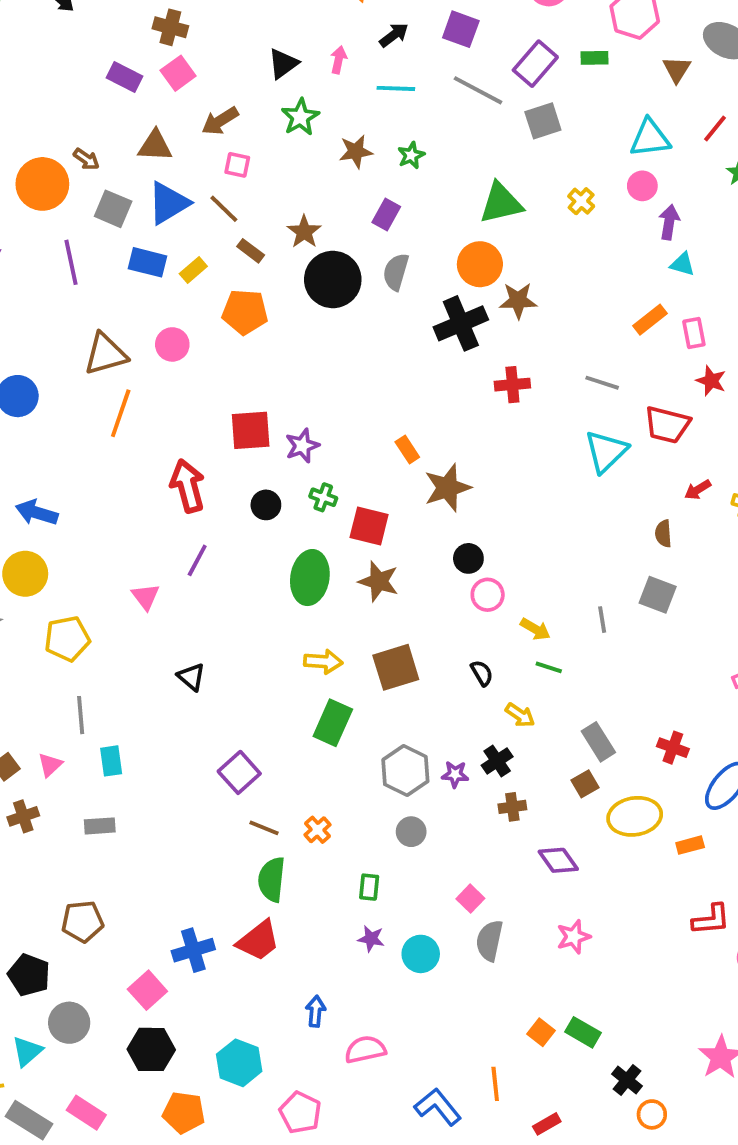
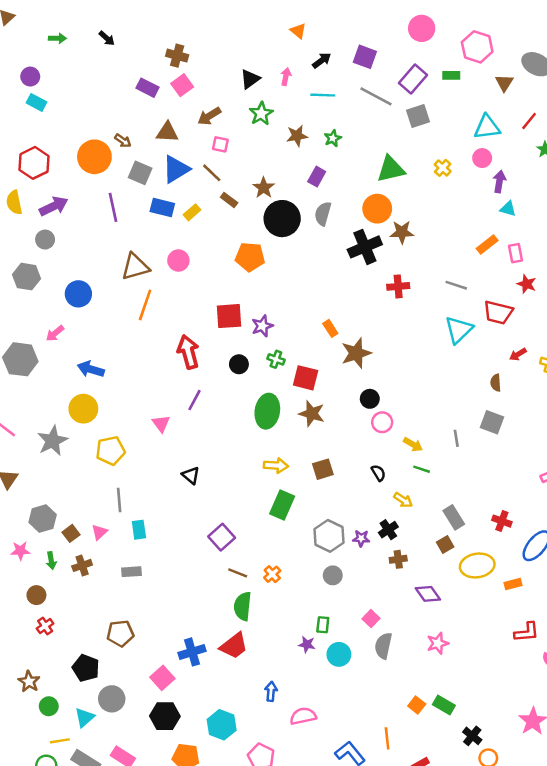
orange pentagon: (245, 312) -> (250, 257), moved
brown square: (396, 667) -> (323, 469), size x0.7
green rectangle: (369, 887) -> (323, 625), moved

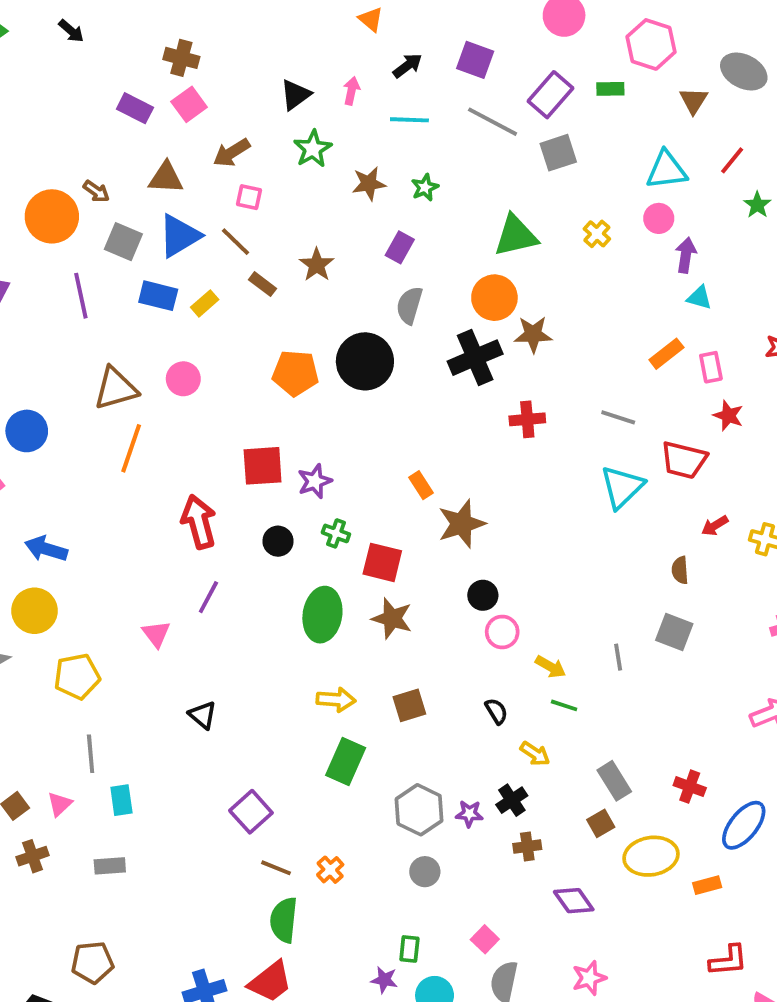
black circle: (282, 219) -> (365, 361), moved

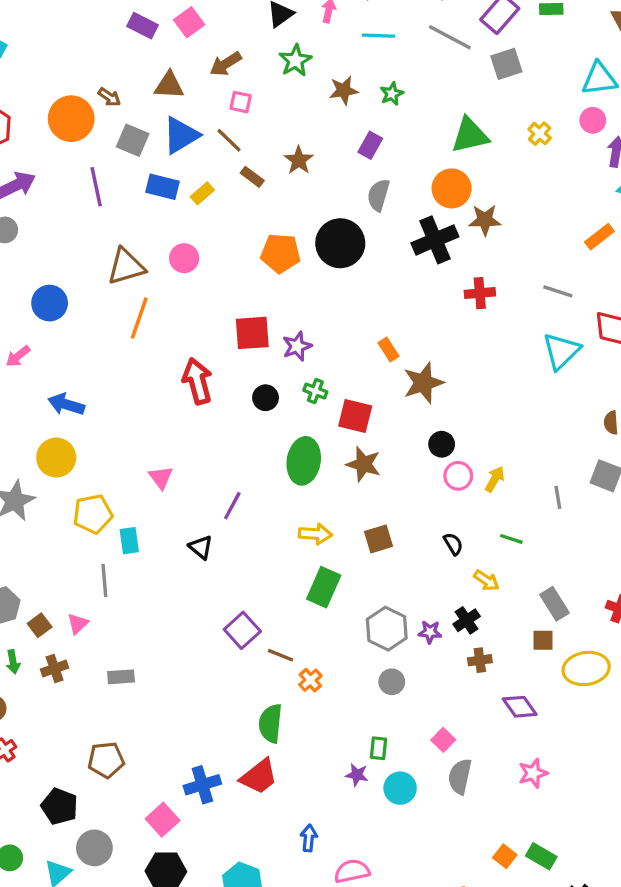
purple line: (208, 597) -> (232, 506), moved
yellow arrow: (550, 667) -> (495, 479), moved, turned -90
cyan rectangle: (121, 800) -> (129, 541), moved
brown square: (601, 823) -> (543, 640), turned 30
brown line: (276, 868) -> (280, 655), moved

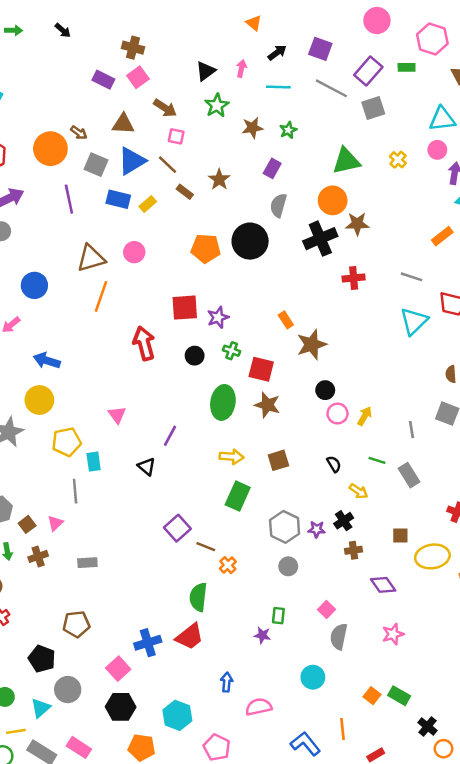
brown arrow: (226, 64) -> (165, 108), turned -115
gray rectangle: (555, 604) -> (409, 475), moved
cyan circle: (400, 788) -> (313, 677), moved

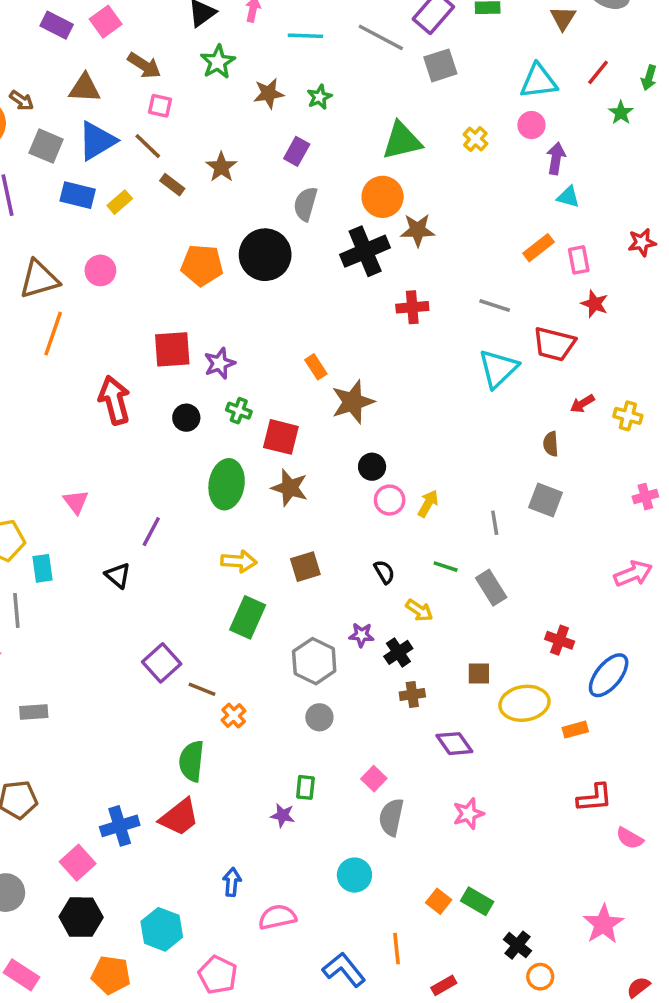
purple star: (317, 529) -> (362, 635), moved

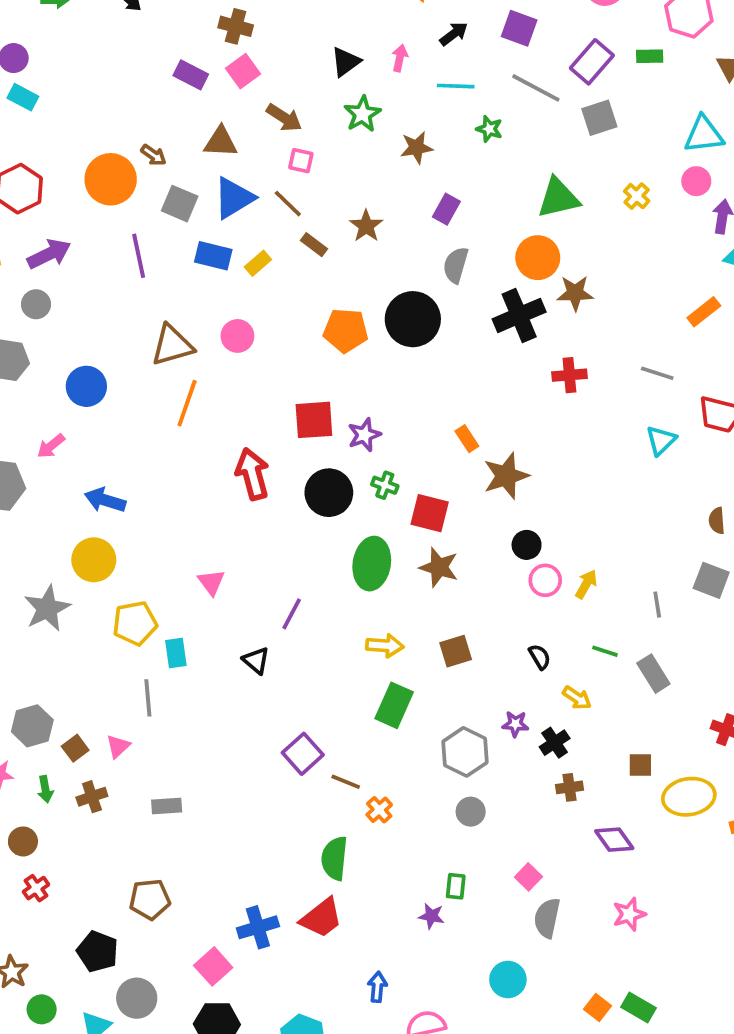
green star: (319, 97) -> (489, 129), moved, turned -30
cyan triangle: (498, 369) -> (661, 440), size x0.7
black circle: (186, 418) -> (329, 493), size x1.6

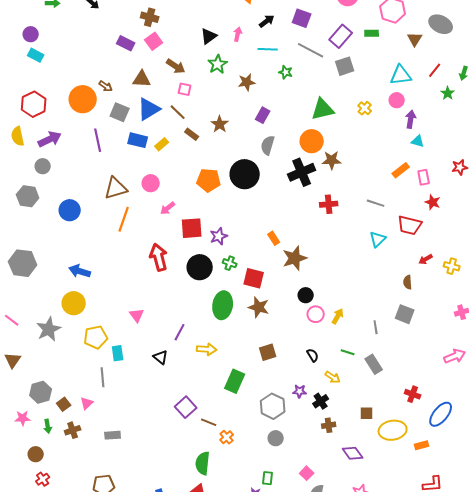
pink arrow: (51, 446) -> (168, 208), moved
yellow arrow: (385, 646) -> (207, 349), moved

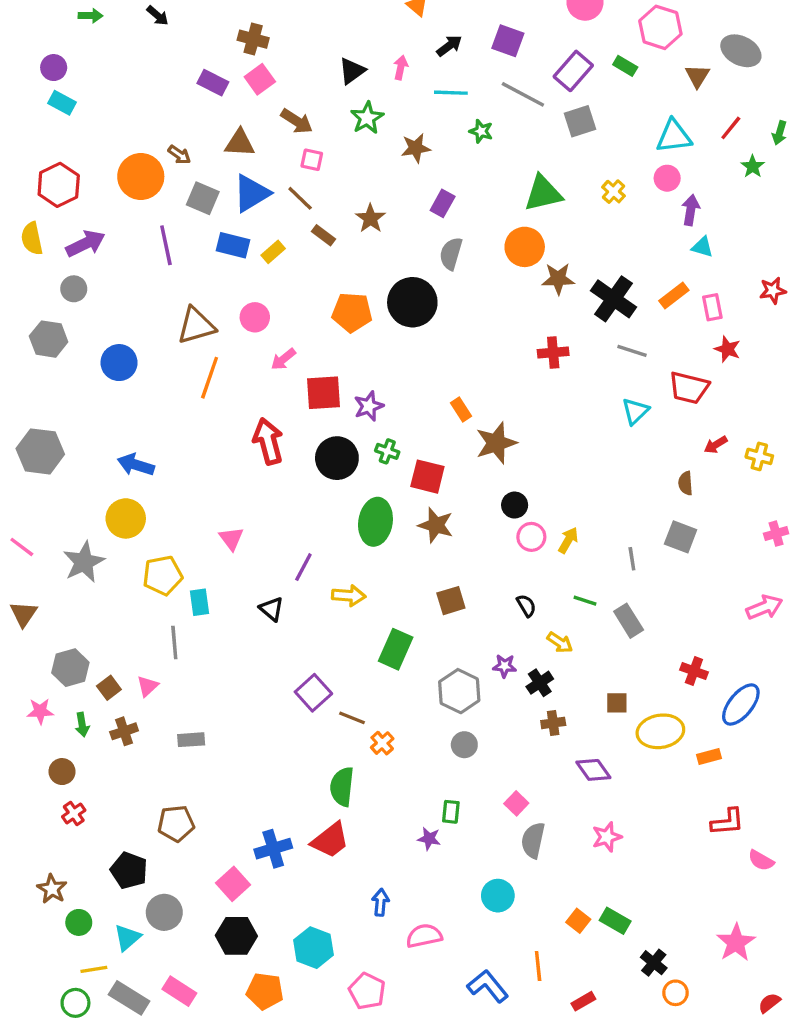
green rectangle: (372, 33) -> (625, 66), turned 32
black cross: (302, 172) -> (613, 299), moved, turned -32

